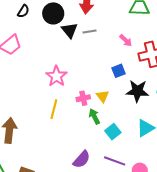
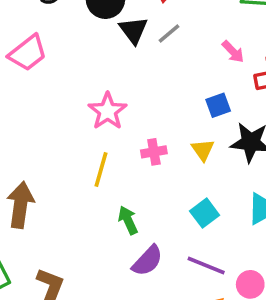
gray line: (90, 31) -> (169, 33), turned -32
yellow triangle: (103, 96) -> (203, 150), moved
green arrow: (94, 117) -> (128, 220), moved

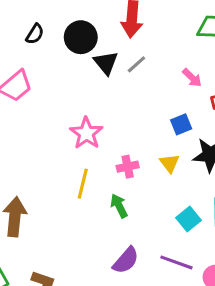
cyan square: (205, 213) -> (189, 219), moved
green arrow: (128, 220) -> (119, 206), moved

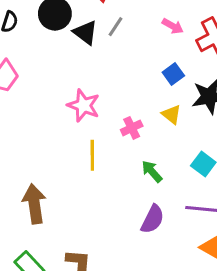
green arrow: (119, 206) -> (152, 171), moved

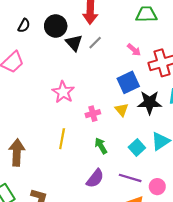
blue square: (173, 74) -> (128, 82), size x1.5
yellow line: (92, 155) -> (62, 139), moved

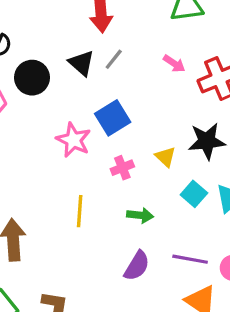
black circle: (56, 26) -> (32, 78), moved
blue square: (128, 82) -> (113, 118), moved
green arrow: (101, 146) -> (140, 215), turned 133
cyan square: (137, 147) -> (194, 194), moved

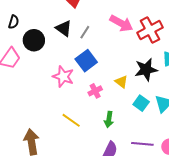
gray line: (114, 59) -> (85, 32), moved
pink arrow: (174, 64) -> (121, 23), size x1.6
yellow line: (80, 211) -> (71, 120), turned -54
green arrow: (140, 215) -> (109, 119), turned 98

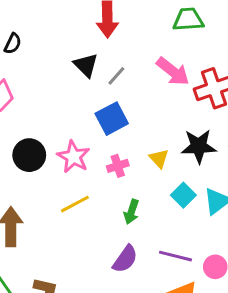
black circle: (34, 40) -> (29, 155), moved
pink star: (63, 77) -> (73, 157), moved
yellow line: (71, 120) -> (75, 204), turned -72

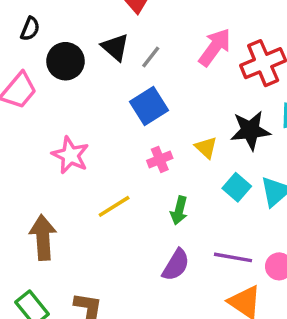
pink arrow: (173, 71) -> (215, 47), turned -88
black circle: (29, 155) -> (65, 61), moved
pink star: (73, 157) -> (70, 155), moved

